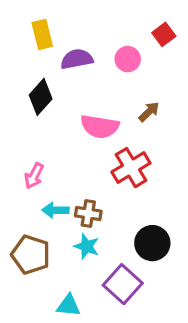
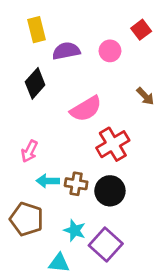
brown arrow: (149, 112) -> (145, 96), moved, turned 90
pink semicircle: (100, 126) -> (86, 109), turned -40
black circle: (152, 243) -> (110, 191), moved
cyan star: (87, 246) -> (75, 230), moved

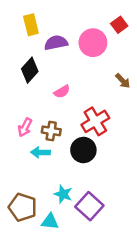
pink circle: (110, 51) -> (93, 43), size x1.5
pink semicircle: (86, 109) -> (62, 92), moved, size x0.6
brown cross: (76, 184) -> (51, 131), moved
black circle: (110, 191) -> (83, 150), moved
brown pentagon: (27, 219) -> (23, 207), moved

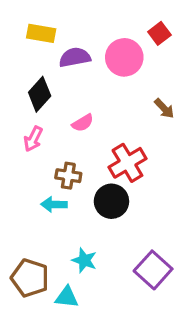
yellow rectangle: (31, 25) -> (41, 33), turned -66
pink arrow: (25, 127) -> (33, 139), moved
purple square: (89, 206) -> (153, 270), moved

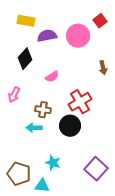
brown arrow: (164, 109) -> (103, 68), turned 32
pink arrow: (33, 139) -> (14, 95), moved

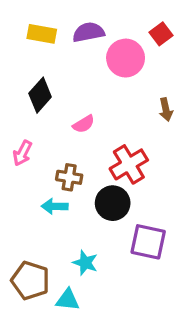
purple semicircle: (47, 36) -> (88, 32), moved
purple square: (96, 169) -> (148, 242), moved, turned -30

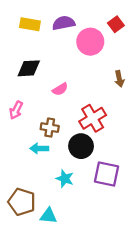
black diamond: (40, 95) -> (29, 68), turned 45
cyan star: (85, 263) -> (65, 179), moved

